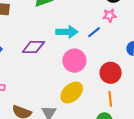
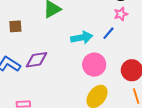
purple diamond: (33, 47) -> (36, 60), moved

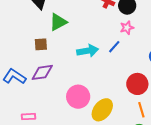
brown square: (15, 26) -> (41, 44), moved
pink circle: (94, 65) -> (78, 97), moved

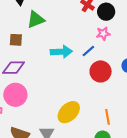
red circle: (137, 84) -> (101, 71), moved
pink circle: (78, 97) -> (15, 95), moved

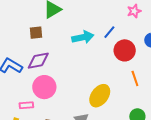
pink star: (103, 34) -> (134, 11), moved
orange line: (108, 117) -> (135, 78), moved

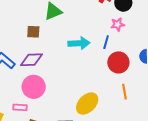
pink star: (134, 11) -> (118, 24), moved
blue line: (109, 32) -> (106, 42), turned -32
pink rectangle: (26, 105) -> (20, 107), moved

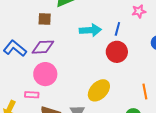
pink star: (118, 24) -> (139, 11), moved
red circle: (118, 62) -> (117, 52), moved
orange line: (125, 92) -> (145, 92), moved

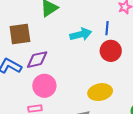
brown square: (45, 19) -> (20, 34), moved, size x1.6
yellow ellipse: (99, 90) -> (100, 92), turned 45

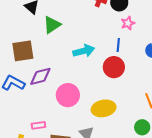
blue line: (107, 28) -> (118, 45), moved
pink circle: (44, 86) -> (68, 95), moved

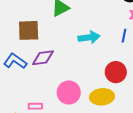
red circle: (114, 67) -> (116, 72), moved
pink circle: (68, 95) -> (69, 92), moved

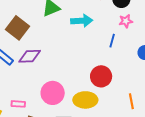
brown square: (29, 30) -> (17, 28), turned 35
cyan arrow: (89, 37) -> (82, 21), moved

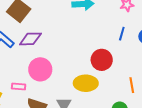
blue line: (112, 41) -> (122, 34), moved
pink circle: (53, 93) -> (40, 69), moved

